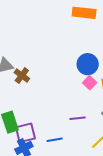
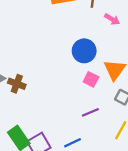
pink square: (90, 83) -> (91, 79), moved

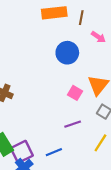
blue circle: (84, 51) -> (67, 53), moved

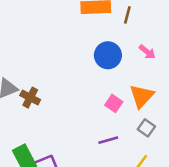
pink arrow: (98, 37) -> (147, 52), moved

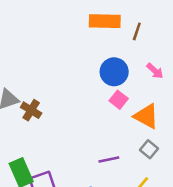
orange triangle: (142, 96) -> (146, 116), turned -48
pink square: (114, 103) -> (119, 100), moved

